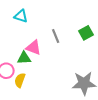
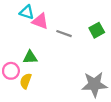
gray line: (56, 36) -> (64, 34), turned -48
pink triangle: (33, 48) -> (40, 21), moved

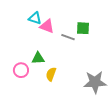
green square: (97, 30) -> (83, 28), moved, turned 32
yellow semicircle: (26, 81) -> (51, 74), moved

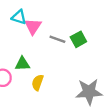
pink triangle: (47, 26) -> (33, 26), turned 42
green square: (83, 28) -> (78, 39), moved, turned -32

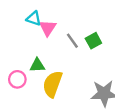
gray line: (57, 39) -> (72, 41), turned 35
yellow semicircle: (38, 82) -> (52, 84), size x1.6

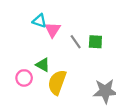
green square: (93, 41) -> (95, 42), turned 32
green triangle: (37, 65) -> (43, 65), turned 32

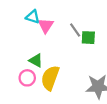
gray line: (76, 42) -> (75, 30), moved
pink circle: (24, 78) -> (27, 78), moved

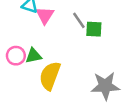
green triangle: (36, 60) -> (34, 56), turned -40
pink circle: (27, 78) -> (16, 56), moved

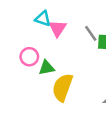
pink circle: (16, 56) -> (29, 57), moved

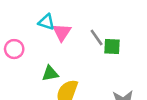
pink circle: (29, 57) -> (14, 49), moved

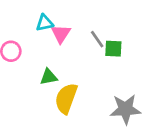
cyan triangle: (46, 22) -> (45, 23), turned -30

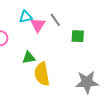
gray line: (97, 39) -> (55, 20), moved
yellow semicircle: (66, 98) -> (42, 74), turned -30

